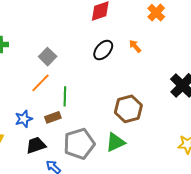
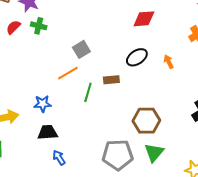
brown rectangle: (53, 117) -> (111, 80), moved
green triangle: (115, 142) -> (154, 153), moved, turned -40
gray pentagon: (79, 144) -> (118, 155), moved

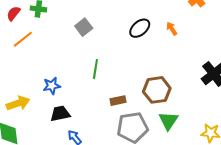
orange line: (68, 73) -> (23, 39), moved
brown rectangle: (111, 80) -> (118, 101), moved

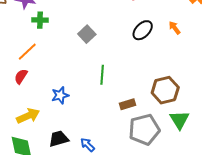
red semicircle: (13, 13) -> (21, 76), moved
black trapezoid: (60, 114) -> (59, 139), moved

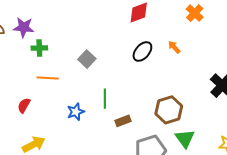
orange line: (27, 52) -> (48, 78), moved, turned 50
blue star: (60, 95) -> (76, 112), moved
brown rectangle: (127, 104) -> (123, 121), moved

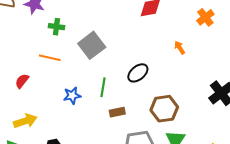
green cross: (39, 48) -> (56, 27), moved
black ellipse: (142, 52) -> (138, 73), moved
gray square: (87, 59) -> (92, 45), size x1.5

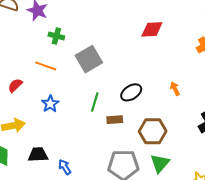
orange arrow: (180, 48) -> (175, 89), moved
blue star: (72, 96) -> (50, 104), moved, turned -30
brown rectangle: (117, 112) -> (115, 120), moved

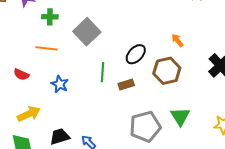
red semicircle: (15, 85) -> (21, 74), turned -98
brown hexagon: (153, 131) -> (167, 71), moved

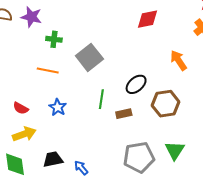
orange arrow: (177, 40) -> (179, 60), moved, size x1.5
red semicircle: (21, 74) -> (21, 108), moved

